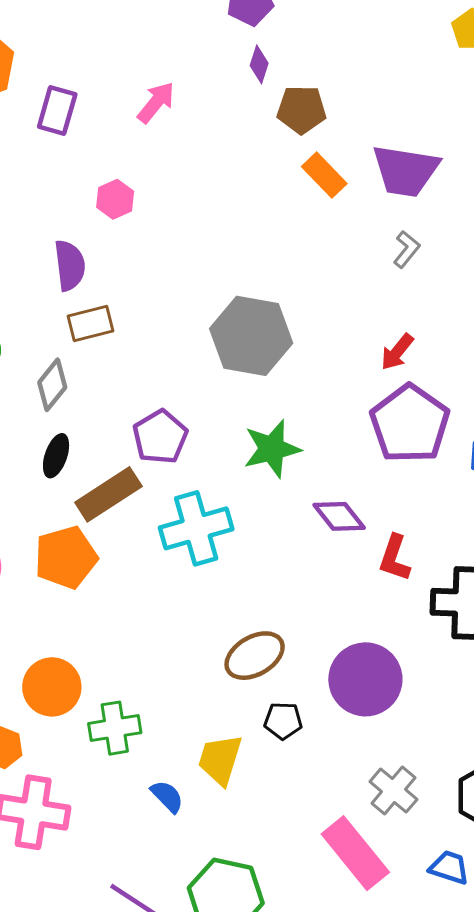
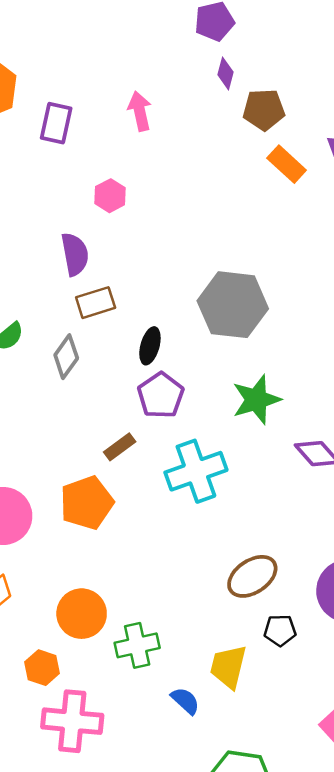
pink arrow: (156, 102) -> (140, 111), turned -48
black ellipse: (56, 456) -> (150, 346), moved
brown rectangle: (108, 494) -> (120, 447), size x0.6

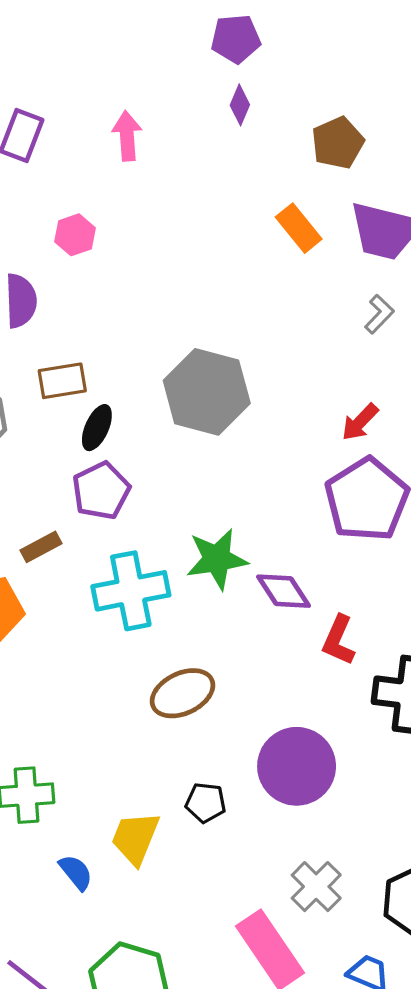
brown pentagon: (264, 110) -> (338, 143), moved, turned -30
brown rectangle: (96, 303) -> (62, 381), moved
green star: (256, 400) -> (217, 559), moved
brown ellipse: (252, 576) -> (183, 693), moved

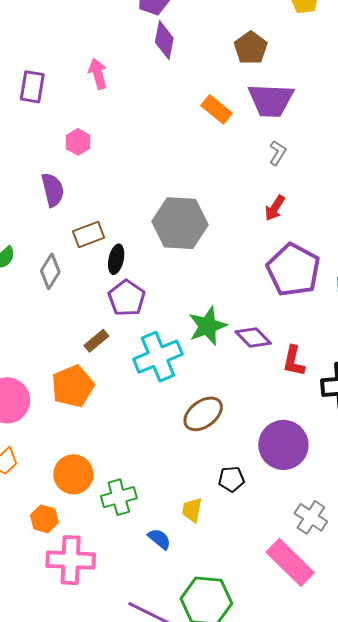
purple diamond: (240, 105) -> (164, 40), size x1.5
brown pentagon: (338, 143) -> (251, 48), moved
red arrow: (360, 422) -> (275, 208), moved
yellow trapezoid: (135, 838) -> (192, 510), size x0.7

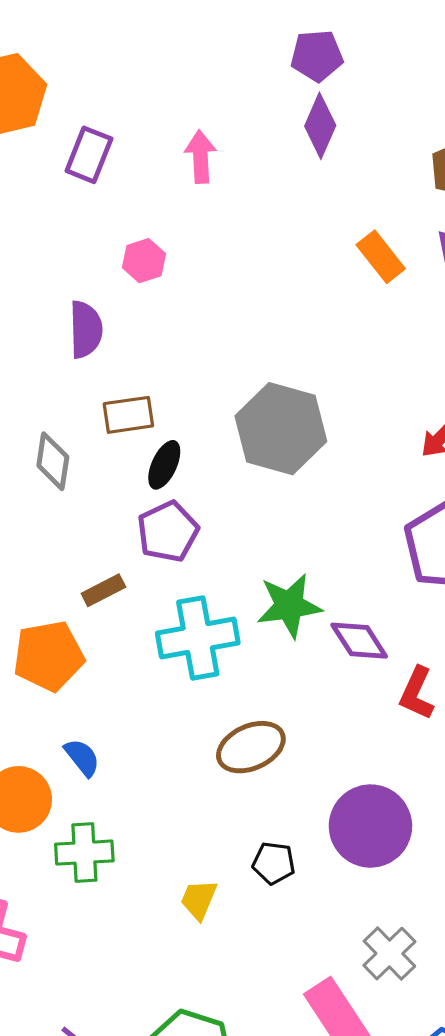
gray diamond: (50, 271) -> (53, 461), turned -36
blue semicircle: (159, 539) -> (82, 757), moved

